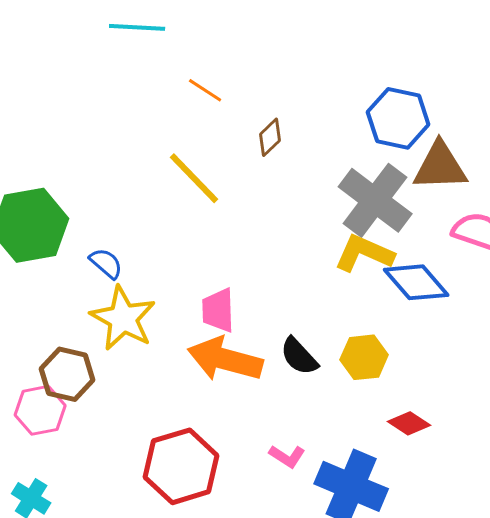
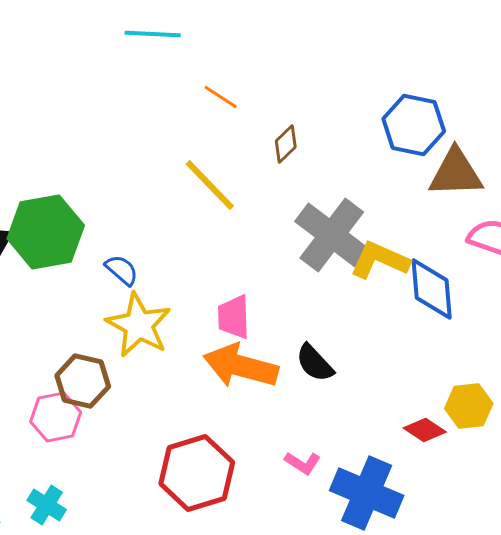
gray cross: (375, 200) -> (332, 235), moved
blue diamond: (416, 282) -> (432, 289), turned 36
yellow hexagon: (364, 357) -> (469, 406), moved

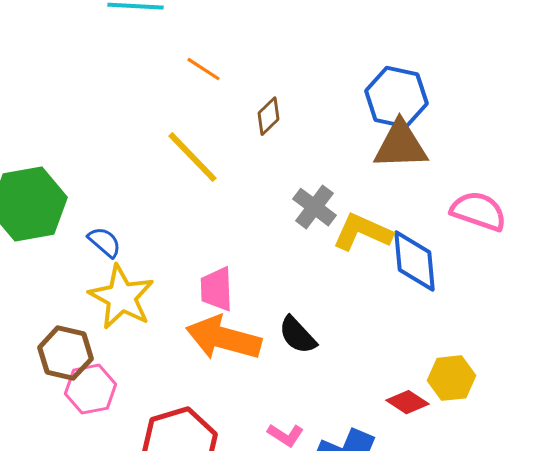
brown triangle: (456, 173) -> (400, 145), moved
gray cross: (332, 235) -> (314, 207), size x0.6
pink hexagon: (56, 417) -> (90, 389), moved

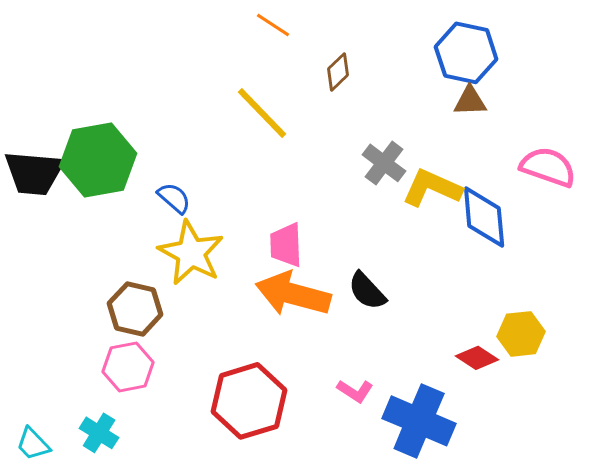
brown triangle: (400, 145) -> (470, 101), size x0.6
pink hexagon: (90, 389) -> (128, 367), moved

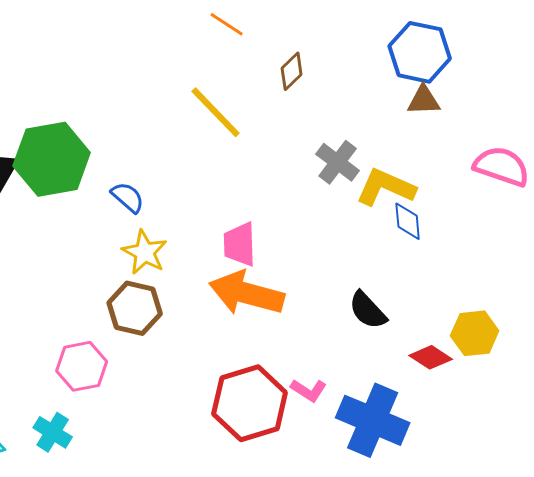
blue diamond: (484, 217) -> (408, 221), moved, size x0.6
yellow star: (191, 253) -> (145, 252), size x0.7
black semicircle: (367, 291) -> (368, 310), moved
brown hexagon: (135, 309) -> (135, 308), moved
red hexagon: (249, 401) -> (250, 403), moved

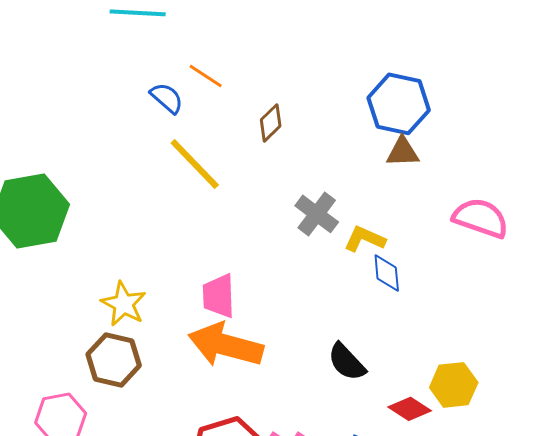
yellow L-shape: (386, 187) -> (365, 239), size x0.7
blue semicircle: (128, 197) -> (167, 98), moved

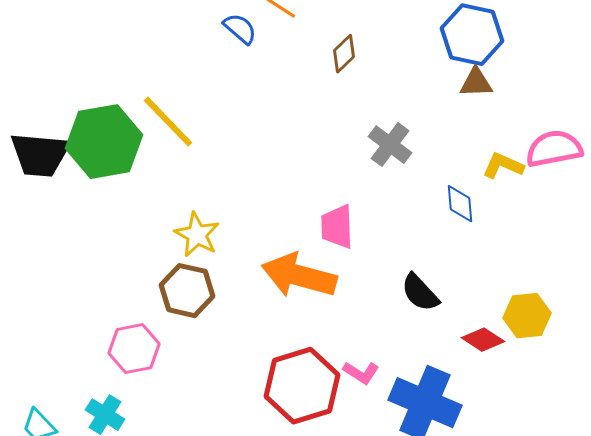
yellow line: (195, 164) -> (168, 122), moved
pink semicircle: (481, 218) -> (554, 149), turned -30
yellow L-shape: (365, 239) -> (503, 166), moved
pink trapezoid: (219, 296) -> (337, 227), moved

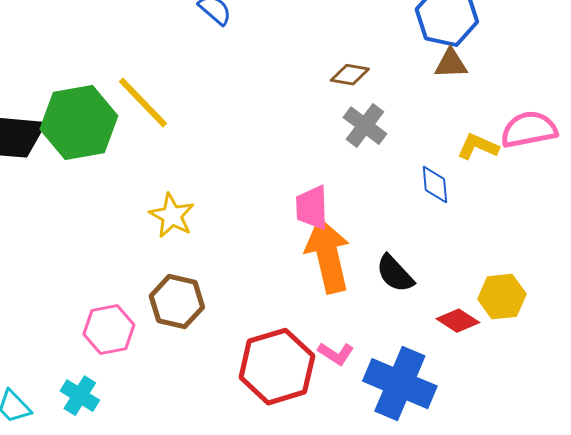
brown diamond: (344, 54) -> (350, 75), moved, turned 54
orange arrow: (299, 276) -> (328, 256), moved, turned 62
brown hexagon: (187, 291) -> (177, 302), moved

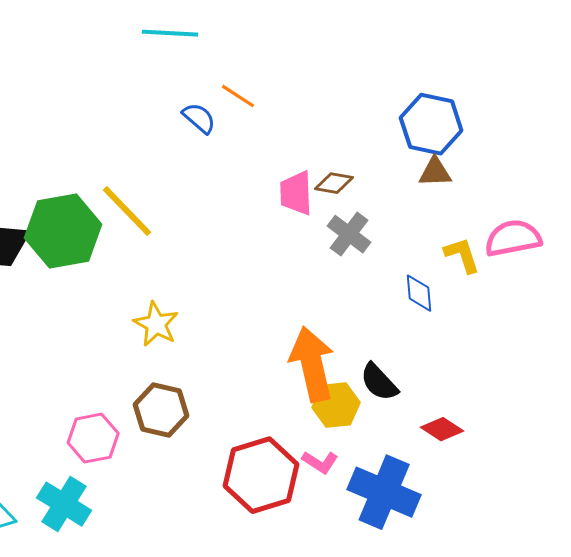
yellow L-shape: (478, 147) -> (462, 255), turned 48
pink trapezoid: (312, 208) -> (296, 193), moved
yellow hexagon: (502, 297) -> (336, 405), moved
cyan cross: (80, 396) -> (64, 504), size x1.4

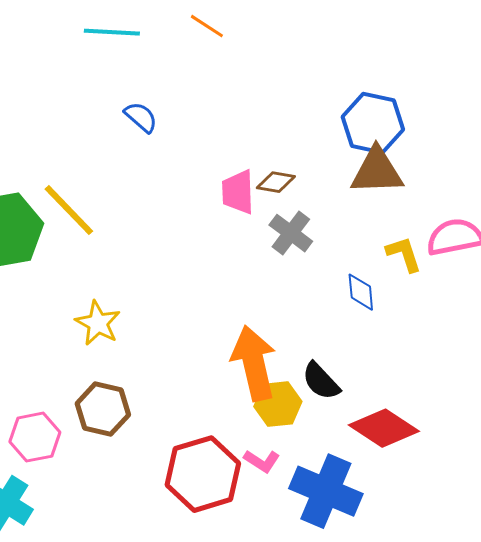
orange line: (238, 96) -> (207, 26), moved
brown triangle: (435, 172) -> (377, 171), size x1.6
red diamond: (442, 429) -> (384, 428), size x1.6

